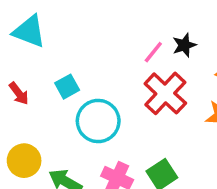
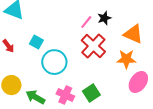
cyan square: (67, 87) -> (36, 42), turned -32

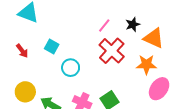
black star: (104, 18) -> (133, 24), moved
cyan circle: (54, 62) -> (71, 68), size x0.7

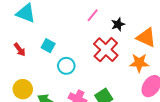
black star: (133, 24) -> (118, 24), moved
pink line: (104, 25) -> (93, 15), moved

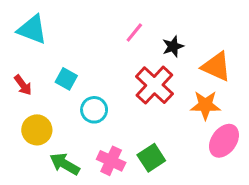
yellow circle: (23, 89) -> (37, 130), moved

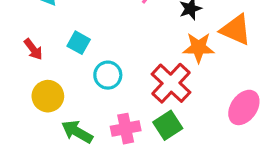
red cross: (154, 85) -> (171, 83), moved
orange star: (205, 105) -> (199, 48), moved
pink cross: (111, 161) -> (126, 129), turned -36

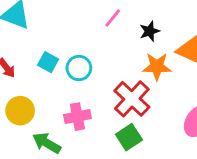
cyan circle: (108, 75) -> (79, 68), moved
pink cross: (126, 129) -> (77, 117), moved

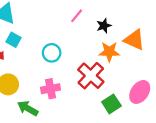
cyan square: (48, 62) -> (14, 40), moved
green square: (129, 137) -> (111, 104), moved

